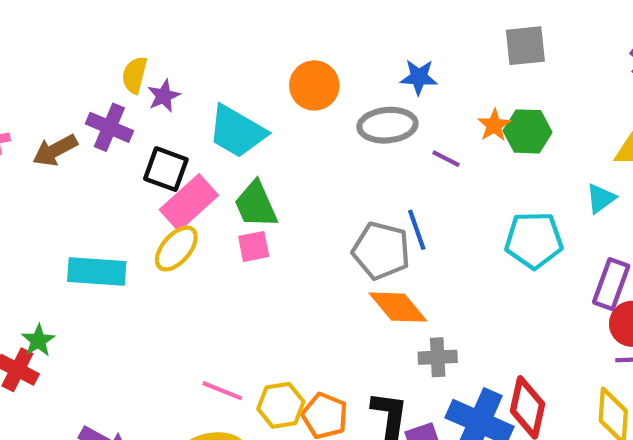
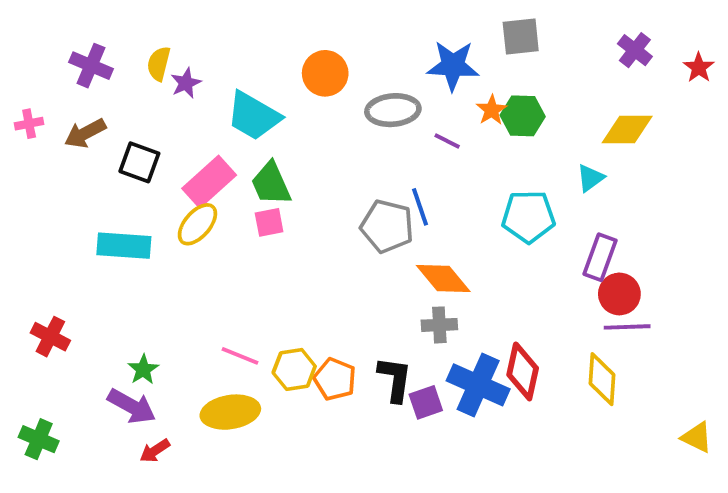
blue star: (419, 77) -> (453, 66), moved, size x1.5
purple cross: (109, 127) -> (91, 66), moved
black square: (166, 169) -> (139, 162), moved
orange diamond: (398, 307) -> (443, 278), moved
green star: (38, 341) -> (143, 369), moved

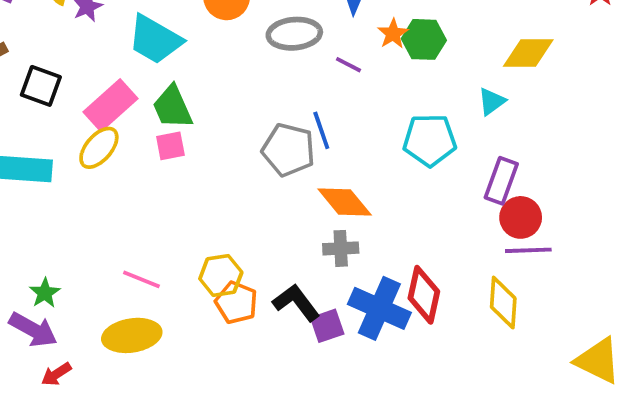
yellow hexagon: (294, 369) -> (221, 275), moved
black L-shape: (395, 379) -> (296, 303), turned -45
yellow triangle: (697, 437) -> (598, 361), size x1.5

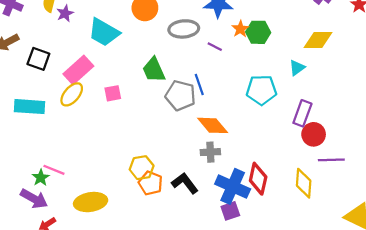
green trapezoid: (172, 107) -> (154, 70), moved
purple line: (528, 250) -> (331, 160), moved
pink line: (141, 279) -> (54, 170), moved
purple square: (327, 326) -> (230, 211), moved

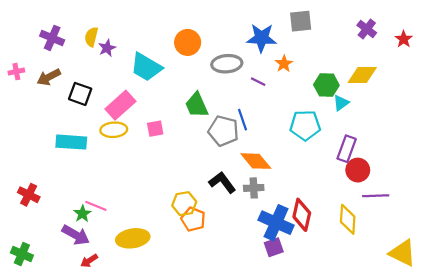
green hexagon: (258, 32) -> (326, 85), moved
yellow ellipse: (72, 94) -> (114, 130), turned 45
black L-shape: (185, 183) -> (222, 182), moved

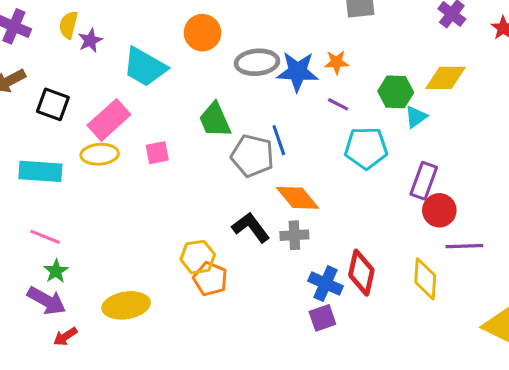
blue star: (261, 38) -> (298, 72), moved
orange star: (284, 64) -> (336, 62), turned 30
purple line: (258, 82) -> (338, 104), moved
pink line: (96, 206) -> (45, 237), moved
blue cross: (276, 223) -> (326, 284), size x0.7

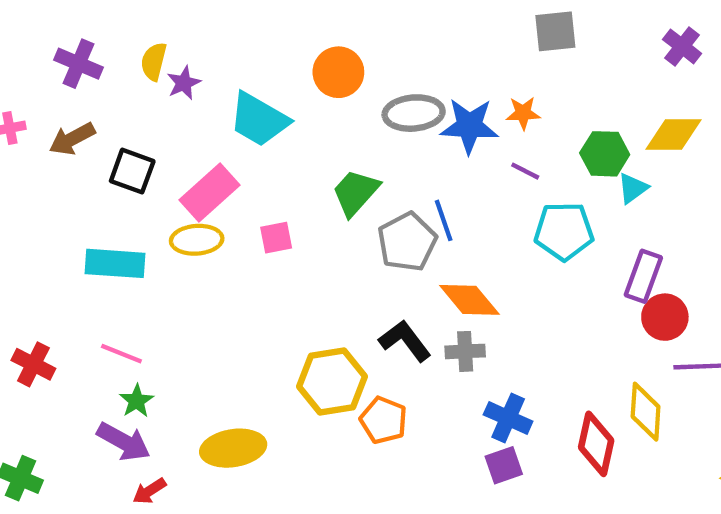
green trapezoid: (215, 120) -> (356, 192), turned 66
gray pentagon: (252, 156) -> (407, 242), turned 30
yellow hexagon: (198, 257) -> (332, 382), size x1.4
red diamond: (361, 273) -> (596, 444), moved
orange pentagon: (210, 279) -> (384, 420), moved

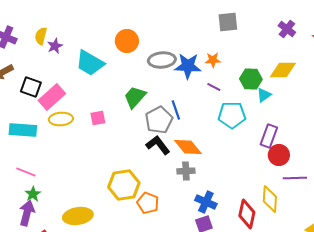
pink rectangle: (210, 192) -> (52, 97), moved
black L-shape: (405, 341) -> (158, 145), moved
purple arrow: (124, 442) -> (27, 213), turned -105

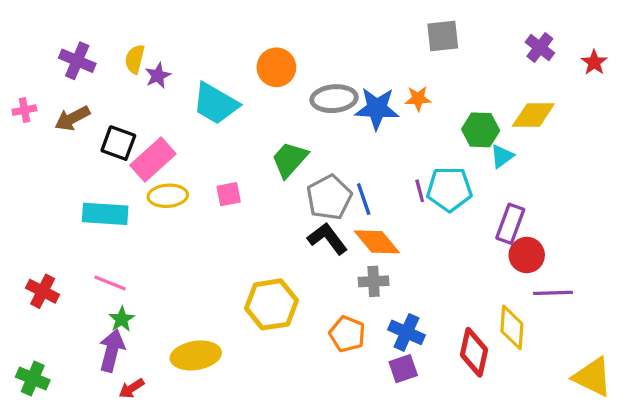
purple line: (214, 87) -> (420, 191), moved, turned 48
blue line: (176, 110) -> (364, 199), moved
orange pentagon: (148, 203) -> (347, 334), moved

